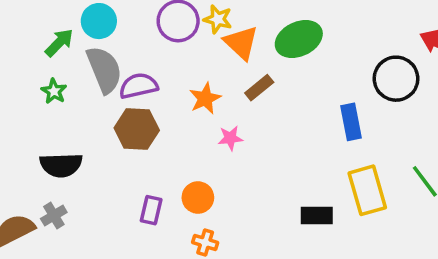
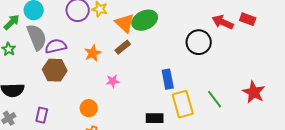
orange triangle: (241, 43) -> (125, 23), moved
blue rectangle: (351, 122) -> (168, 79), moved
pink star: (230, 138) -> (113, 81), moved
purple rectangle: (151, 210) -> (42, 115), moved

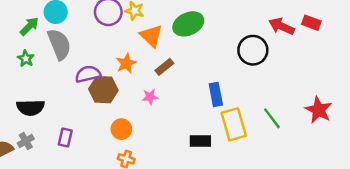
orange triangle: (125, 23) -> (151, 36), moved
purple semicircle: (56, 46) -> (88, 74), moved
brown rectangle: (123, 47) -> (164, 67), moved
brown hexagon: (55, 70) -> (103, 90), moved

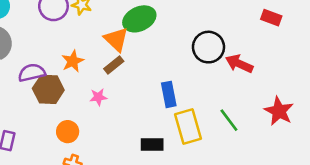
red arrow: (282, 26) -> (239, 64), moved
orange triangle: (151, 36) -> (116, 39), moved

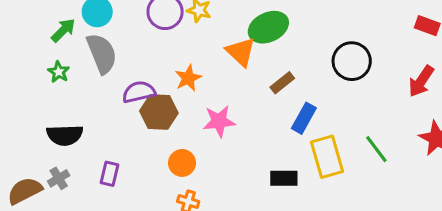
red arrow: (239, 64) -> (421, 81), moved, turned -80
brown rectangle: (114, 65) -> (282, 83), moved
blue rectangle: (169, 94) -> (304, 118), turned 40
pink star: (98, 97) -> (219, 121), size x1.5

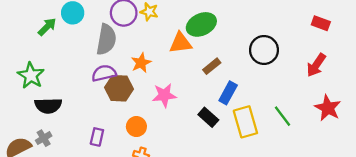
orange triangle: (241, 52) -> (180, 43), turned -50
gray semicircle: (102, 53) -> (106, 40), moved, turned 32
green star: (59, 72) -> (31, 75), moved, size x1.6
purple rectangle: (110, 174) -> (97, 137), moved
black rectangle: (284, 178) -> (208, 117), moved, turned 42

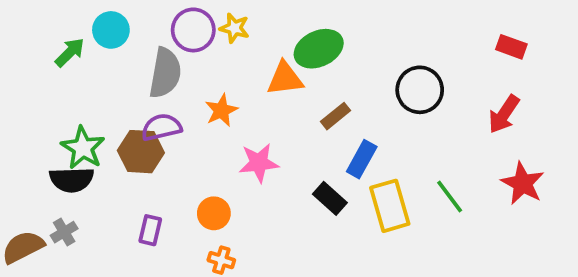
green star: (31, 75) -> (83, 148), moved
brown hexagon: (119, 88) -> (141, 152), moved

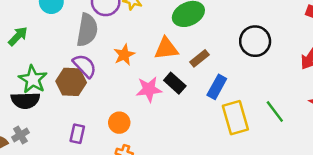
green arrow: (70, 52) -> (18, 36), moved
orange triangle: (285, 79) -> (166, 49), moved
purple semicircle: (161, 127) -> (85, 66), turned 60
black rectangle: (330, 198) -> (175, 83), moved

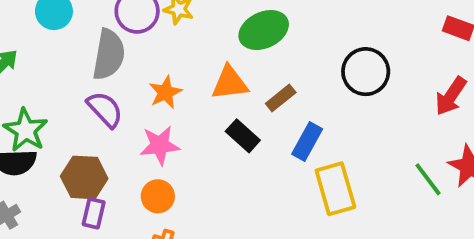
brown hexagon: (71, 82) -> (84, 177), moved
pink star: (149, 89) -> (160, 145), moved
green line: (275, 112) -> (428, 179), moved

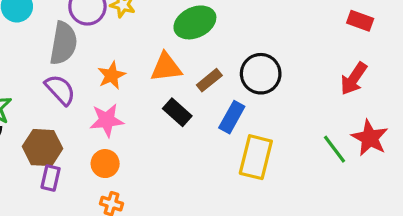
black circle: (366, 72) -> (261, 74), moved
yellow rectangle: (335, 189) -> (256, 157), turned 30

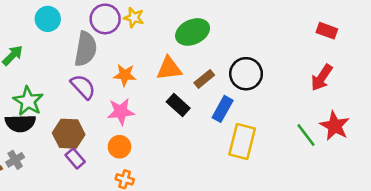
orange star: (112, 75) -> (125, 75), turned 30
purple rectangle: (51, 178) -> (75, 158), turned -54

